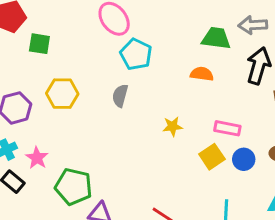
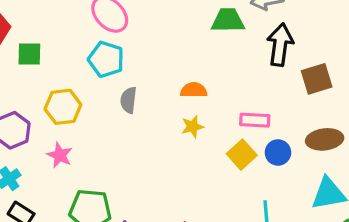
cyan pentagon: (136, 54) -> (106, 59), moved
orange semicircle: (202, 74) -> (194, 90), moved
pink star: (37, 158) -> (60, 155), moved

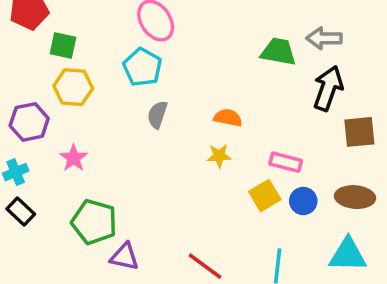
yellow hexagon: (63, 107) -> (73, 87), moved

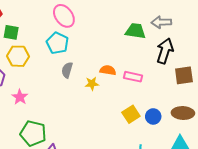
yellow star: (219, 156) -> (92, 84), moved
pink rectangle: (286, 162) -> (133, 77), moved

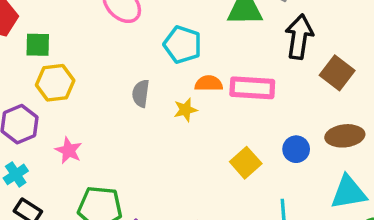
cyan pentagon: (57, 43) -> (183, 45), moved
brown square: (184, 75) -> (337, 73), turned -36
pink rectangle: (133, 77) -> (252, 88), size x1.4
yellow square: (131, 114) -> (246, 163), moved

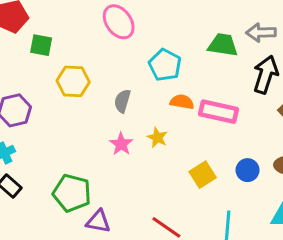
yellow hexagon: (55, 83) -> (73, 81), moved
yellow star: (185, 110) -> (157, 137), moved, turned 30
pink star: (69, 150) -> (121, 144), moved

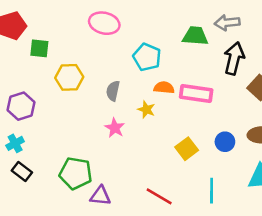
pink ellipse: (119, 22) -> (104, 23), turned -36
yellow star: (157, 137) -> (146, 110), moved

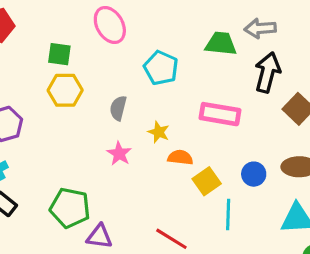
pink ellipse: (104, 23) -> (110, 25), turned 44
green square: (39, 48) -> (59, 54), moved
orange semicircle: (164, 88) -> (180, 157), moved
cyan line: (212, 191) -> (228, 214), moved

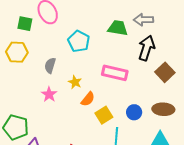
green square: (59, 54) -> (25, 24), moved
orange semicircle: (180, 157) -> (88, 99), turned 119

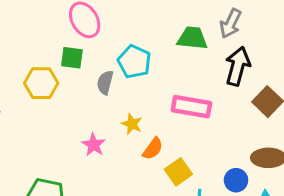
gray arrow: (143, 20) -> (231, 23), turned -60
green square: (25, 24) -> (72, 58), moved
gray semicircle: (50, 65) -> (105, 83), moved
blue circle: (134, 112) -> (236, 180), moved

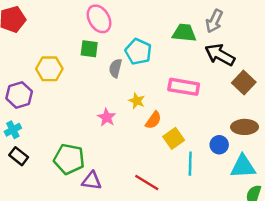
black arrow: (238, 66) -> (220, 55), turned -76
yellow hexagon: (41, 83) -> (49, 69), moved

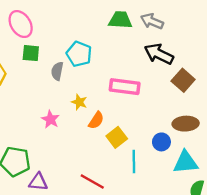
pink ellipse: (99, 19) -> (21, 24), moved
gray arrow: (214, 21) -> (152, 21), turned 90
green trapezoid: (184, 33) -> (120, 20), moved

